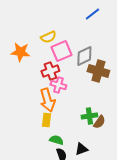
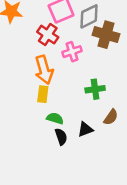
red cross: (50, 71) -> (48, 35), turned -36
pink cross: (58, 85) -> (72, 52), moved, turned -35
brown semicircle: (99, 122) -> (111, 117), moved

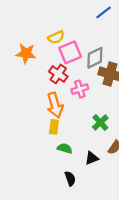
green cross: (95, 89) -> (100, 122), turned -35
black semicircle: (61, 137) -> (70, 179), moved

